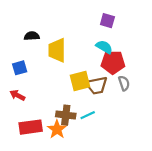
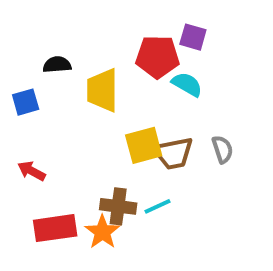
red pentagon: (113, 62) -> (158, 57), moved
blue square: (20, 68) -> (26, 102), moved

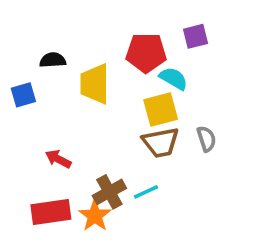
purple square: (193, 37) -> (195, 36), moved, turned -30
yellow square: (144, 145) -> (161, 110), moved
red arrow: (31, 171) -> (58, 159), moved
brown cross: (118, 206) -> (109, 192), turned -36

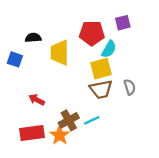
cyan semicircle: (173, 78) -> (109, 49), turned 90
blue square: (23, 95) -> (15, 59), turned 35

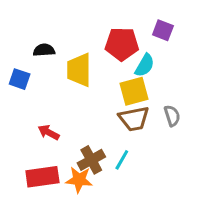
purple square: (123, 23) -> (163, 30), turned 35
cyan line: (92, 120) -> (122, 160), turned -35
orange star: (60, 135) -> (79, 180), turned -30

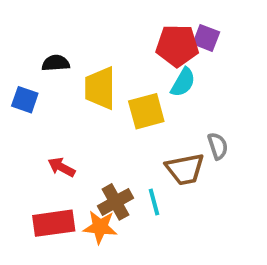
red pentagon: (122, 44) -> (177, 46), moved
yellow square: (134, 91) -> (146, 111), moved
brown trapezoid: (134, 119) -> (185, 169), moved
cyan line: (122, 160) -> (154, 202), turned -45

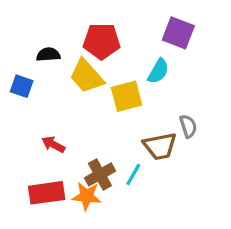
purple square: (206, 38) -> (178, 33), size x1.4
red pentagon: (177, 46) -> (102, 41), moved
yellow trapezoid: (100, 88) -> (87, 76), turned -42
cyan line: (154, 202) -> (133, 174), turned 45

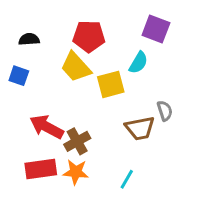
black semicircle: (48, 55) -> (29, 39), moved
red arrow: (53, 144) -> (47, 127), size x1.6
brown cross: (100, 174) -> (77, 141), moved
cyan line: (133, 174) -> (127, 179), moved

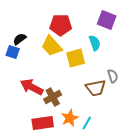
black semicircle: (29, 39) -> (20, 39), moved, turned -32
cyan semicircle: (138, 63) -> (95, 43), turned -49
red rectangle: (41, 169) -> (43, 123), moved
orange star: (76, 172) -> (70, 118), moved, turned -30

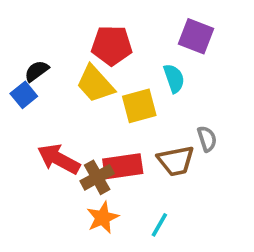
blue square: (13, 52) -> (24, 95), turned 32
orange star: (70, 118) -> (103, 218), moved
red rectangle: (43, 123) -> (123, 166), moved

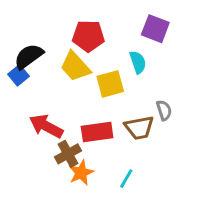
black semicircle: (37, 71) -> (29, 56), size x1.5
brown cross: (97, 177) -> (68, 154), moved

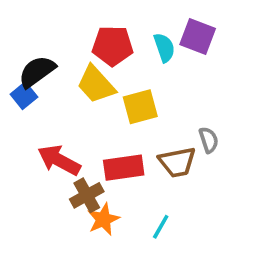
cyan semicircle: (138, 62) -> (164, 48), moved

